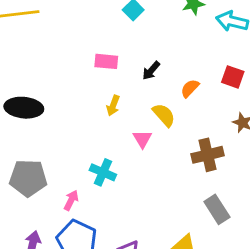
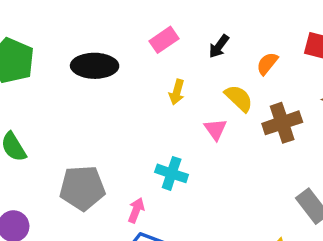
pink rectangle: (106, 61) -> (164, 40), turned -35
black ellipse: (24, 108) -> (95, 66), moved
brown cross: (208, 155) -> (282, 123), moved

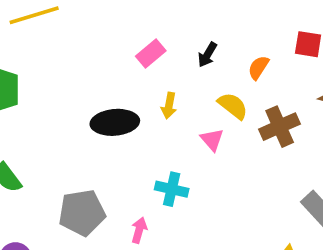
black ellipse: (95, 66) -> (115, 122), moved

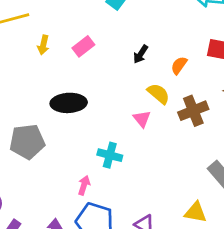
pink rectangle: (151, 54) -> (83, 46), moved
yellow arrow: (169, 106) -> (43, 45), moved
gray pentagon: (82, 213) -> (27, 142), moved

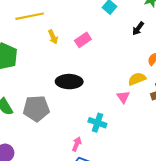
yellow arrow: (43, 45) -> (53, 37), turned -40
black arrow: (141, 54) -> (138, 28), moved
yellow semicircle: (159, 94) -> (137, 79), turned -66

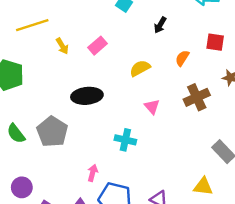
yellow semicircle: (137, 79) -> (140, 68), moved
gray pentagon: (36, 109) -> (52, 132), turned -30
pink arrow: (77, 144) -> (93, 173), moved

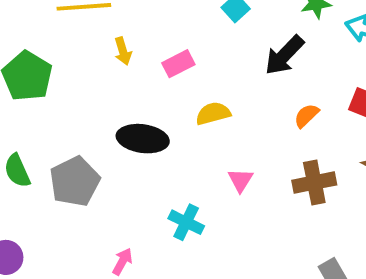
black arrow: (160, 25) -> (284, 55), size x1.6
yellow semicircle: (140, 68) -> (213, 113), moved

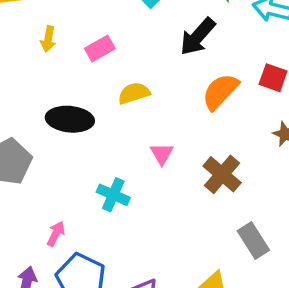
yellow arrow: (123, 51) -> (48, 39), turned 30
orange semicircle: (306, 116) -> (220, 92), size x1.6
brown cross: (314, 183) -> (222, 174), moved, turned -36

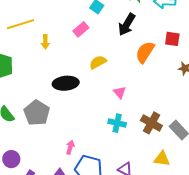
pink rectangle: (100, 49) -> (81, 29), moved
brown cross: (222, 174) -> (151, 123), moved
cyan cross: (113, 195) -> (117, 123), moved

